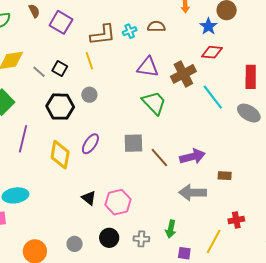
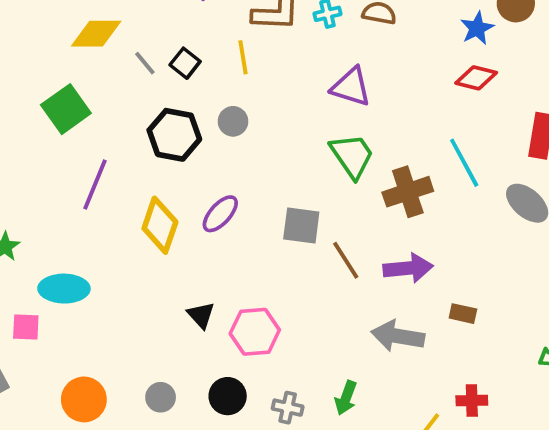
brown cross: (183, 74) -> (408, 192), moved

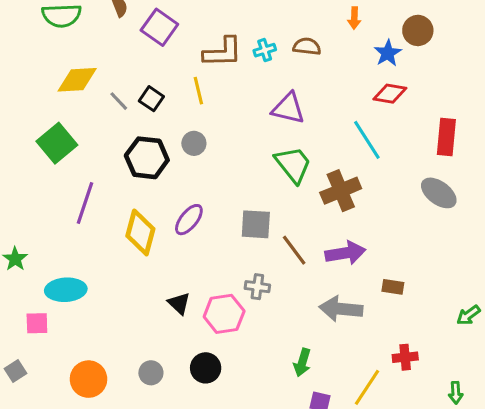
cyan line: (464, 163) -> (367, 140), moved
gray cross: (288, 408) -> (257, 287), moved

